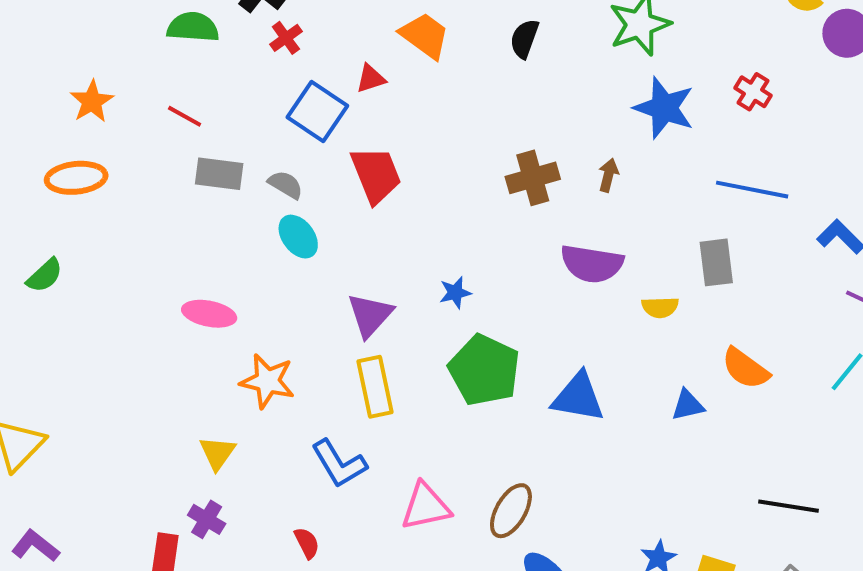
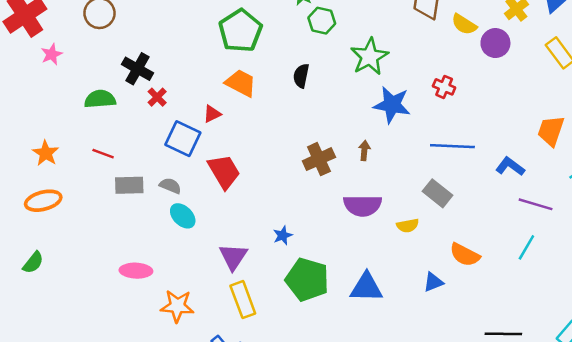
gray rectangle: (716, 262) -> (438, 193), turned -36

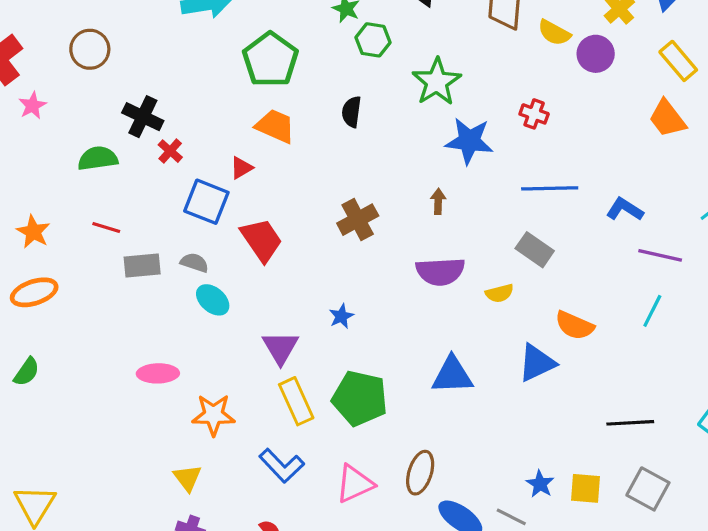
orange trapezoid: (551, 131) -> (667, 118), moved, turned -52
brown cross: (319, 159) -> (358, 220), moved
green pentagon: (307, 280) -> (360, 398), moved
blue triangle: (433, 282) -> (537, 363), size x1.5

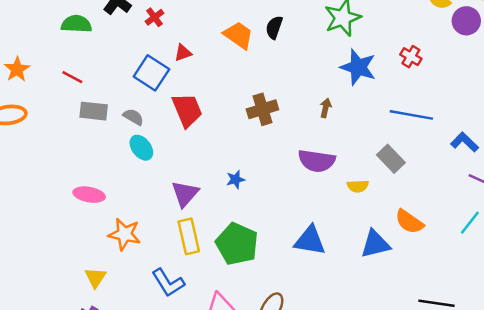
orange trapezoid: (275, 126) -> (239, 35), moved
red cross: (170, 151) -> (155, 17), moved

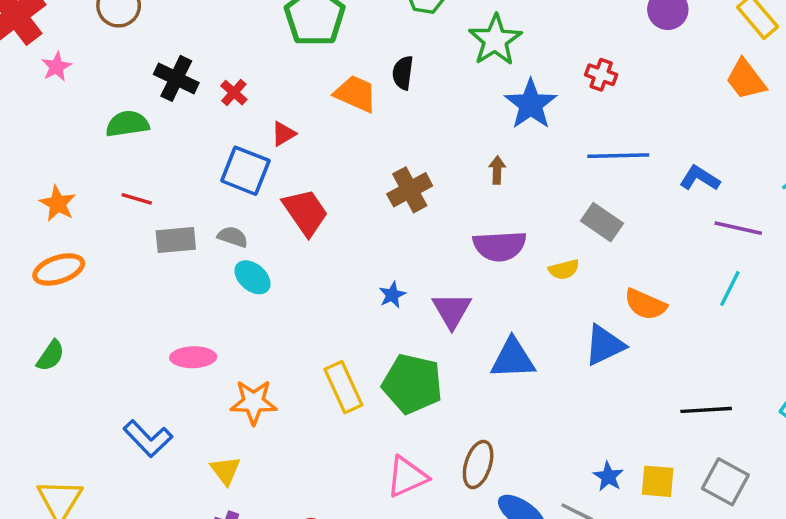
blue star: (358, 67) -> (531, 104), turned 30
purple triangle: (185, 194) -> (452, 310), moved
blue L-shape: (168, 283) -> (148, 439), moved

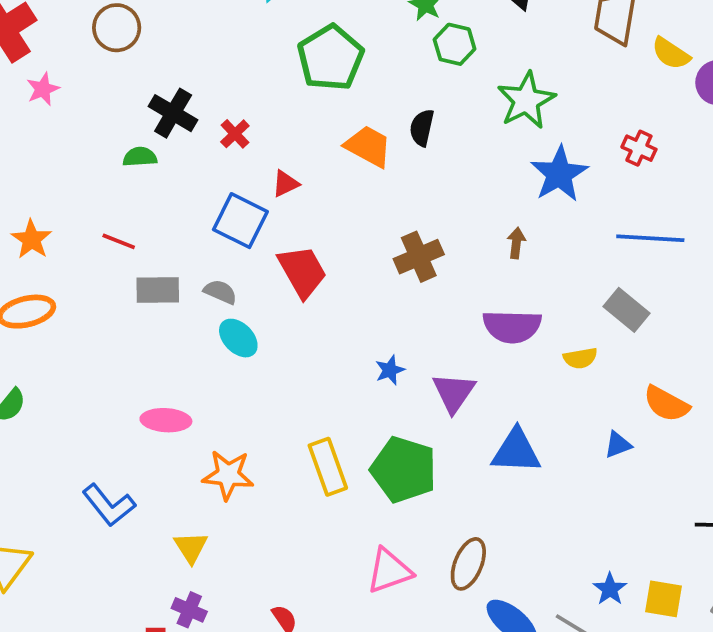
green semicircle: (127, 124) -> (140, 157), moved, size x0.7
blue triangle: (605, 345) -> (618, 445), size x0.6

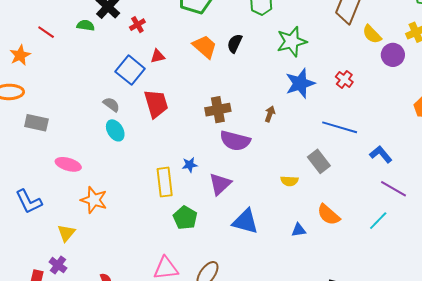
red line: (119, 241) -> (46, 32), moved
gray rectangle: (158, 290) -> (36, 123), moved
purple semicircle: (512, 326) -> (235, 141), moved
yellow rectangle: (328, 467) -> (165, 182), moved
green pentagon: (404, 470) -> (185, 218), size x0.7

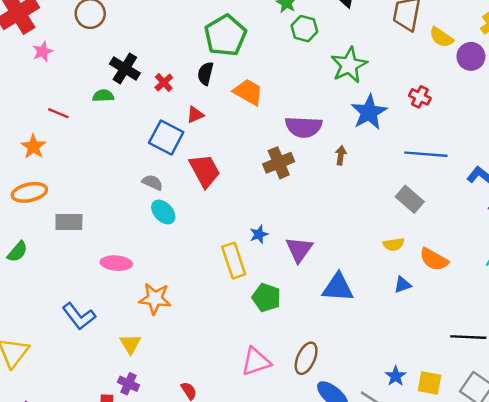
black semicircle: (235, 43) -> (205, 74), moved
purple semicircle: (235, 141) -> (304, 127), moved
yellow semicircle: (289, 181) -> (394, 244), moved

